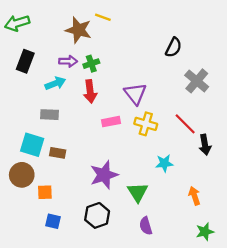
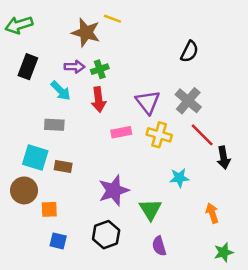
gray cross: (197, 81) -> (188, 101), moved
cyan arrow: (55, 83) -> (61, 91), turned 66

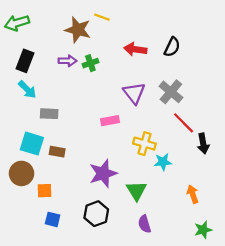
cyan arrow: (61, 91) -> (27, 90), moved
red arrow: (99, 99) -> (135, 49), moved, turned 105
yellow cross: (159, 135) -> (144, 144), moved

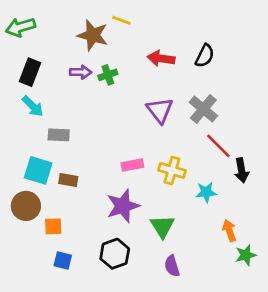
pink rectangle: (110, 121) -> (132, 165), moved
cyan star: (163, 162) -> (206, 192), moved
green star: (203, 230) -> (246, 255), moved

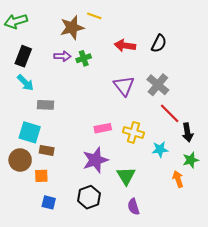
brown star: (93, 35) -> (72, 28), turned -30
brown rectangle: (68, 180) -> (47, 150), moved
green star: (246, 255) -> (191, 160), moved

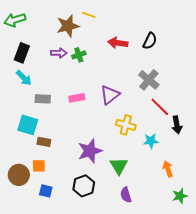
purple triangle: (124, 86) -> (110, 95), moved, turned 30
pink rectangle: (103, 128) -> (77, 98), moved
brown circle: (20, 160) -> (19, 175), moved
green star: (191, 160) -> (180, 196), moved

